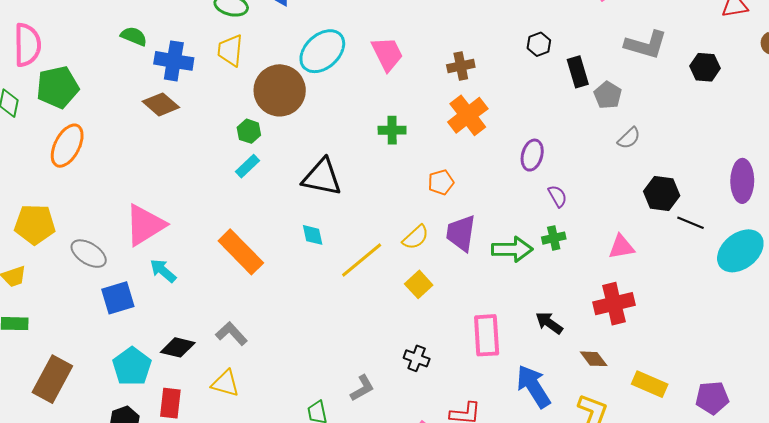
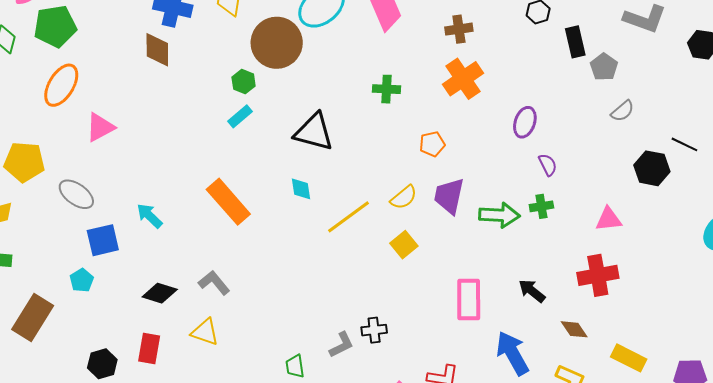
brown diamond: (161, 104) -> (157, 50), turned 45
black line: (690, 223) -> (684, 144), moved
pink triangle: (145, 225) -> (100, 127), moved, size x0.7
black cross: (417, 358) -> (374, 330), moved, turned -30
cyan pentagon: (132, 366) -> (82, 280), moved, size x0.6

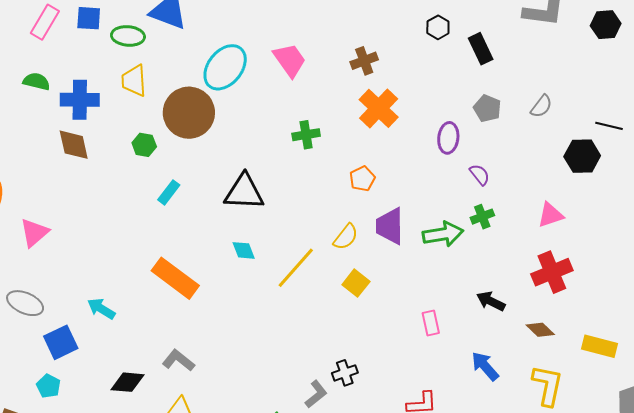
gray pentagon: (604, 67) -> (487, 108), moved
green hexagon: (244, 82) -> (144, 145), moved
pink rectangle: (469, 299) -> (431, 323), size x0.6
blue arrow: (512, 353) -> (485, 366), size x0.7

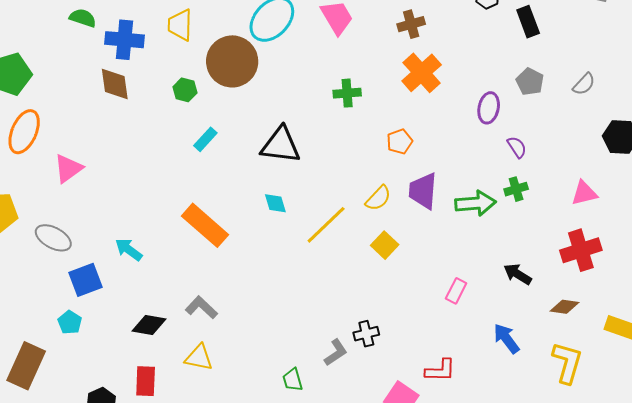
pink rectangle: (431, 323) -> (456, 291), turned 35
brown diamond: (540, 330) -> (565, 307), turned -40

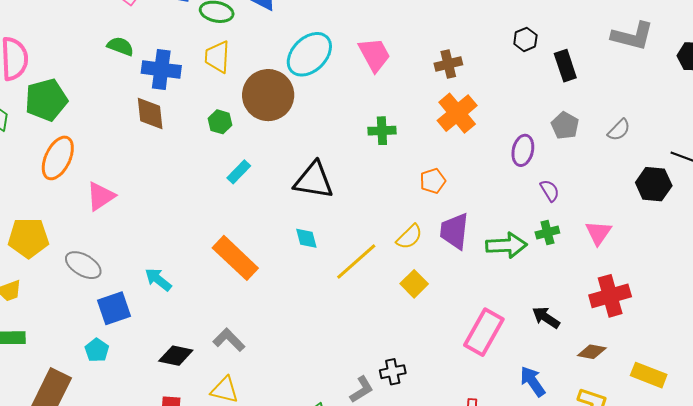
pink triangle: (584, 193) -> (598, 233), moved, turned -44
pink rectangle: (456, 291) -> (484, 332), size x1.8

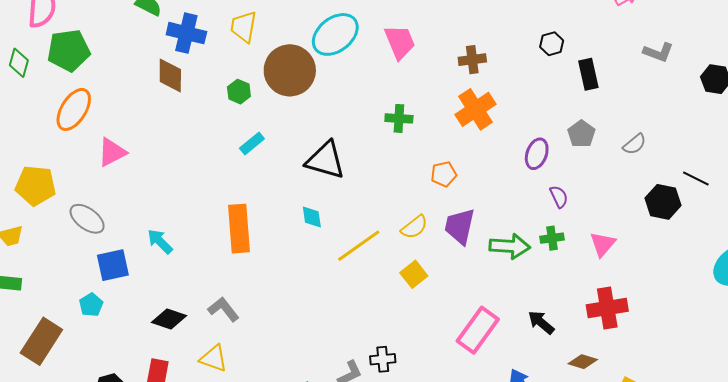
gray L-shape: (632, 36) -> (658, 52), size x0.7
orange rectangle: (235, 258) -> (239, 229), turned 36

